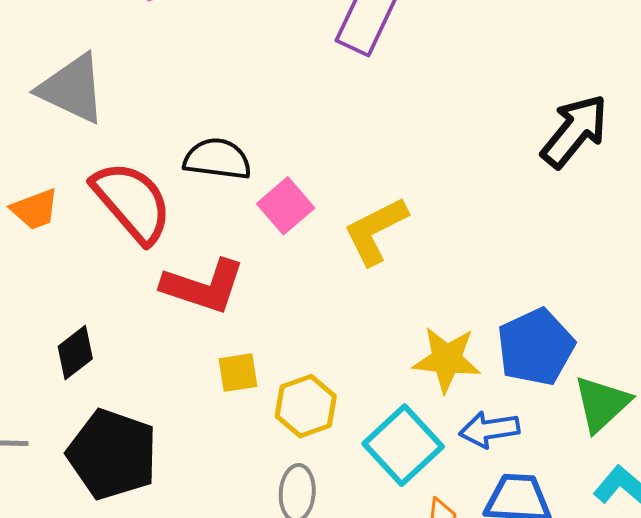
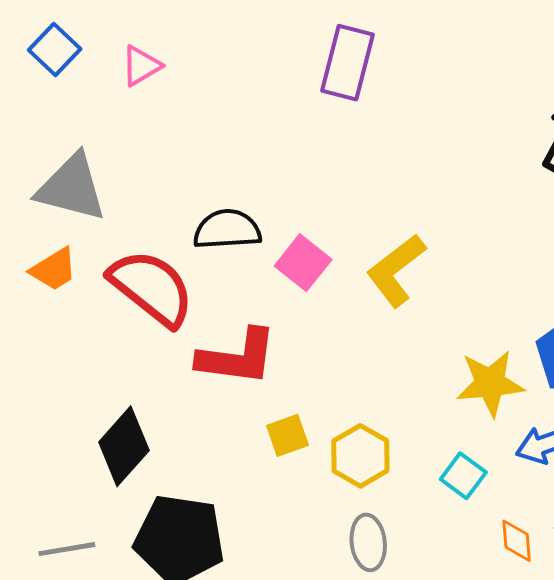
orange trapezoid: (35, 209) -> (54, 269), moved
black diamond: (75, 353) -> (124, 446), size x1.4
cyan square: (403, 445) -> (463, 476), size x0.6

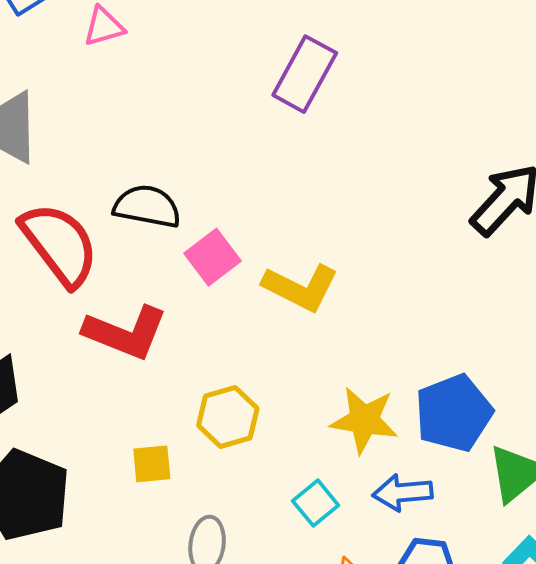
yellow L-shape: (396, 270) -> (301, 287), turned -130
yellow square: (288, 435) -> (152, 464), moved
yellow hexagon: (360, 456) -> (228, 417), moved

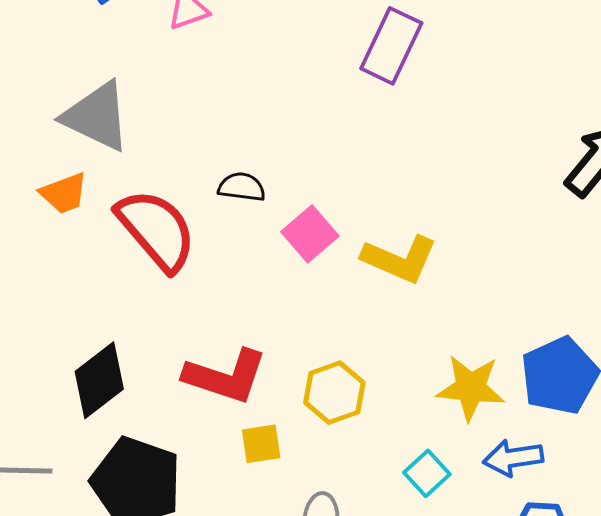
black semicircle: (147, 206) -> (242, 187), size x0.7
red L-shape: (126, 333) -> (225, 376), moved

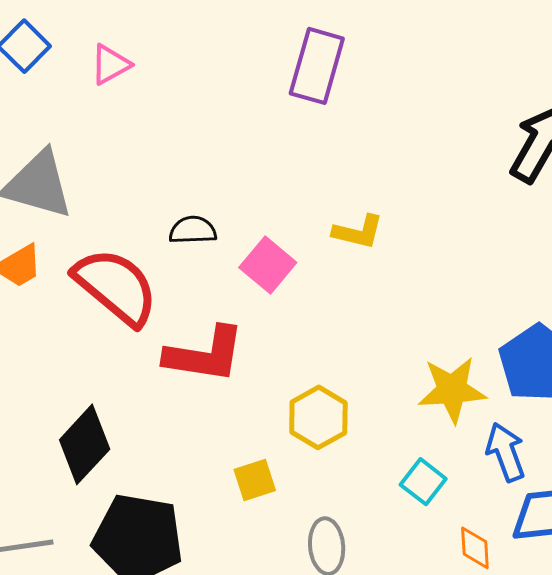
yellow L-shape: (400, 259) -> (358, 232), moved, size x0.7
red L-shape: (225, 376) -> (205, 355), moved
blue arrow: (513, 458) -> (506, 452), turned 88

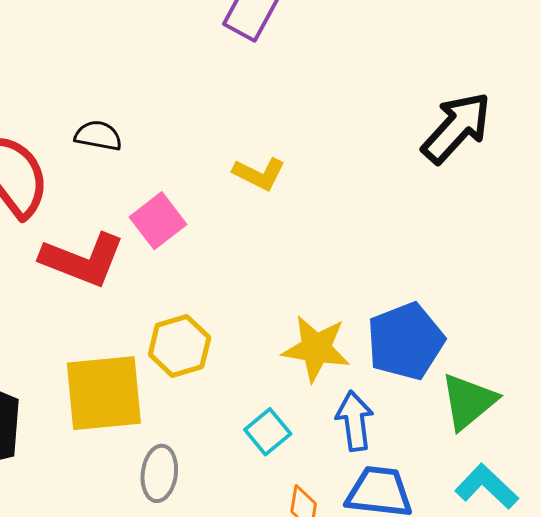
pink square: (268, 265) -> (158, 221), moved
yellow square: (255, 480) -> (104, 393), size x2.0

